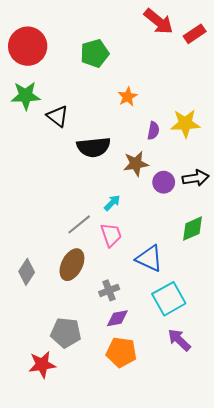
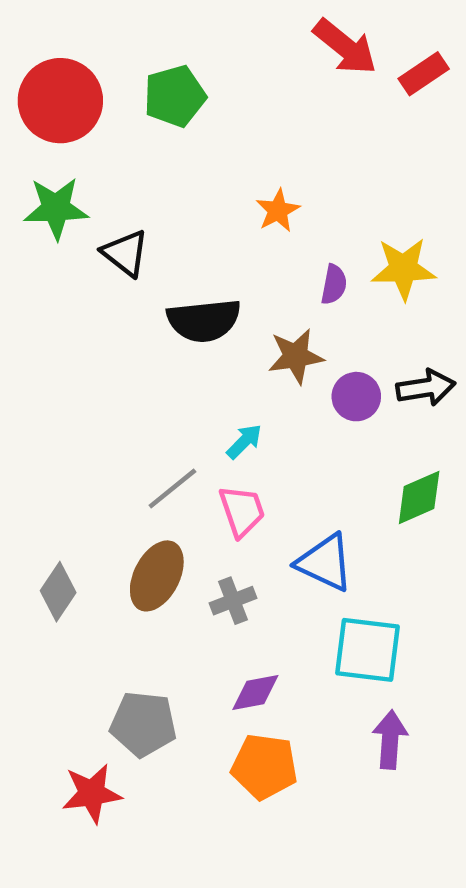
green pentagon: (95, 53) -> (175, 96), moved
gray cross: (109, 290) -> (233, 601), moved
cyan square: (169, 299) -> (368, 650), turned 36
purple arrow: (179, 340) -> (390, 740), turned 50

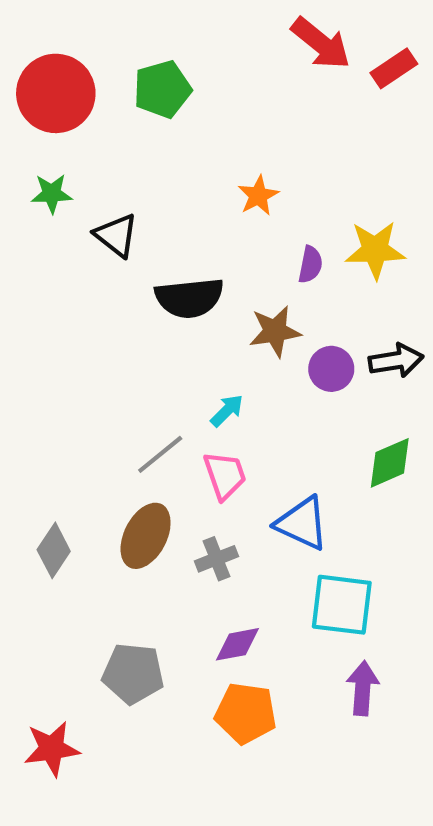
green star: (56, 208) -> (52, 194), size x0.7
red star: (92, 793) -> (52, 749), moved

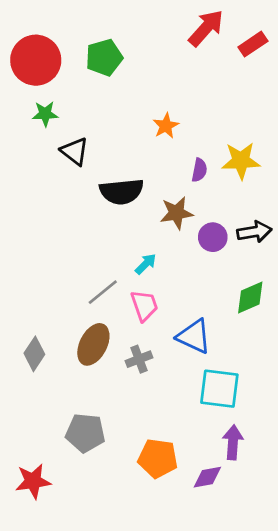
red arrow: (321, 43) -> (206, 28), turned -87
green star: (52, 194) -> (45, 114), moved
purple diamond: (237, 644) -> (207, 477), moved

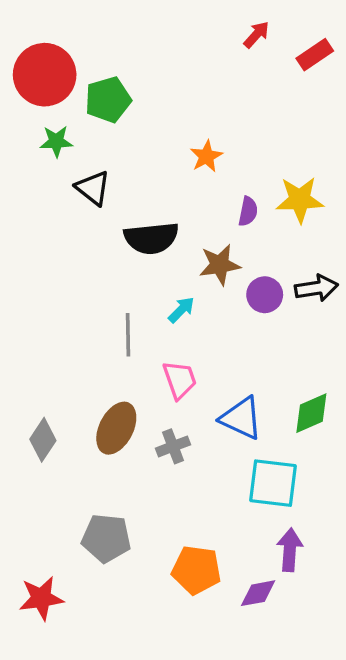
red arrow: (206, 28) -> (256, 35), size x0.6
green pentagon: (104, 57) -> (108, 100), moved
cyan arrow: (146, 264) -> (181, 310), moved
gray line: (103, 292) -> (128, 335), moved, turned -52
green diamond: (250, 297) -> (311, 413), moved

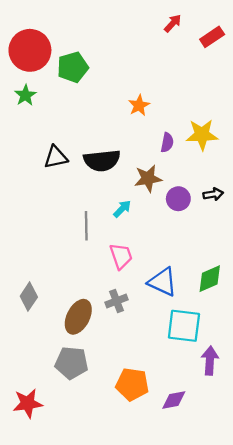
green star: (56, 141) -> (25, 95), moved, turned -30
black triangle: (93, 188) -> (56, 157), moved, turned -50
black arrow: (316, 288) -> (213, 194), size x0.7
brown ellipse: (116, 428) -> (78, 317), moved
purple arrow: (290, 550) -> (210, 361), moved

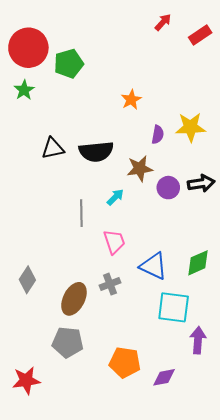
black arrow: (213, 194) -> (201, 183), size x1.4

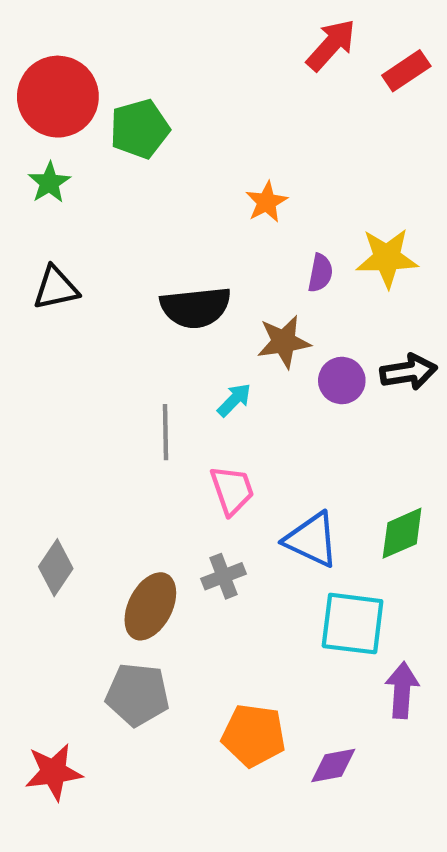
red arrow: (163, 22) -> (331, 45), size x1.5
black triangle: (53, 148) -> (56, 288), moved

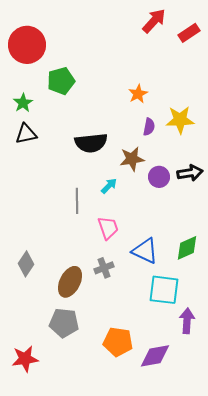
green pentagon: (140, 129) -> (61, 81), moved
green star: (49, 183) -> (23, 103), moved
orange star: (267, 202) -> (138, 94), moved
purple diamond: (333, 766) -> (155, 356), size x1.4

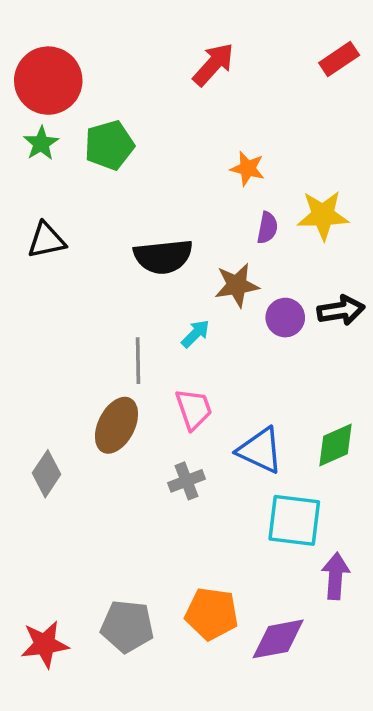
red arrow: (154, 21) -> (213, 64), moved
orange star: (138, 94) -> (248, 169), turned -30
green star: (23, 103) -> (41, 143), moved
brown ellipse: (70, 282) -> (116, 425), moved
gray pentagon: (64, 323) -> (127, 626), moved

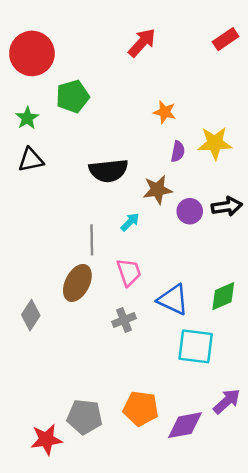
green star: (41, 143) -> (27, 118), moved
purple arrow: (336, 576) -> (227, 401), moved, turned 44
red star: (45, 644) -> (46, 440), moved

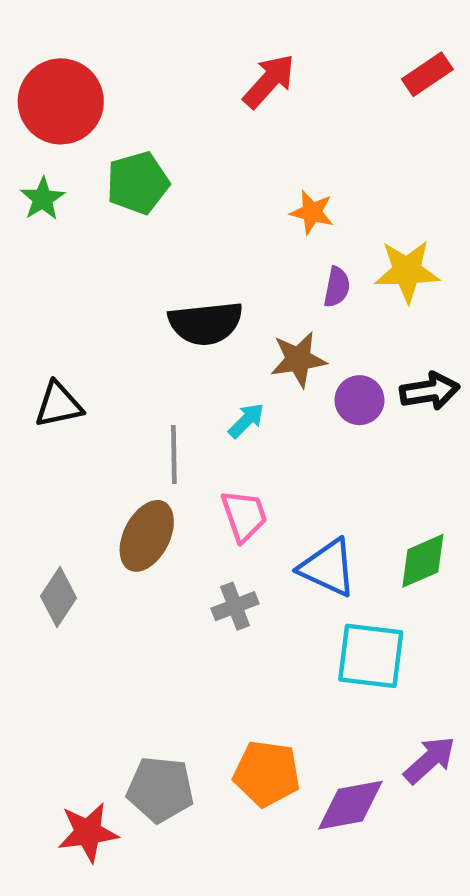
green star: (27, 118) -> (43, 199), moved
black triangle: (31, 160) -> (58, 405), moved

